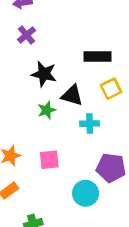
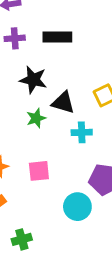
purple cross: (27, 35) -> (15, 38), turned 36
black rectangle: (98, 56) -> (57, 37), moved

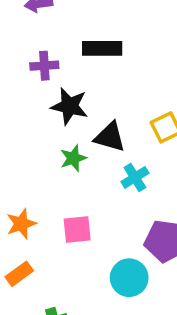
purple cross: (15, 38) -> (44, 66), moved
cyan cross: (82, 132) -> (135, 177), turned -30

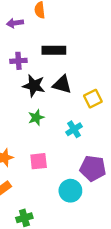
black triangle: (110, 137) -> (62, 84), moved

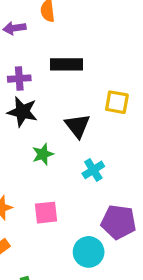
black triangle: (62, 84) -> (78, 126), moved, turned 36
black star: (34, 86) -> (22, 112), moved
yellow square: (93, 99) -> (117, 102), moved, turned 36

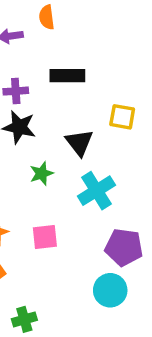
cyan cross: (93, 170) -> (96, 191), size x1.5
cyan circle: (89, 252) -> (110, 290), moved

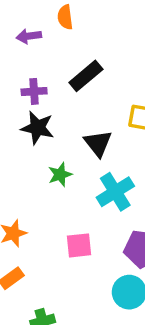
black rectangle: (67, 76) -> (86, 76), turned -40
pink square: (45, 237) -> (79, 245), moved

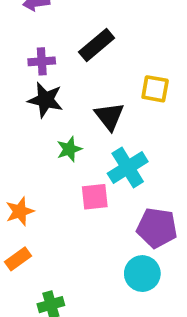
pink square: (79, 245) -> (95, 197), moved

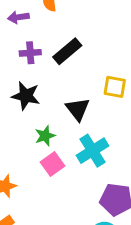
purple cross: (42, 61) -> (30, 53), moved
pink square: (95, 197) -> (52, 164), moved, turned -30

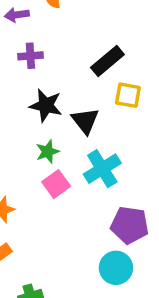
black rectangle: (67, 51) -> (107, 61), moved
black star: (26, 96) -> (46, 105), moved

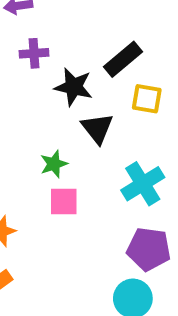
black star: (46, 105) -> (74, 87), moved
cyan cross: (102, 169) -> (143, 184), moved
pink square: (56, 184) -> (64, 202), turned 36

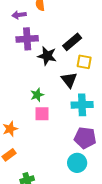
purple cross: (34, 53) -> (27, 39), size x1.5
black triangle: (97, 128) -> (69, 80), moved
cyan cross: (143, 184) -> (82, 105), turned 30

